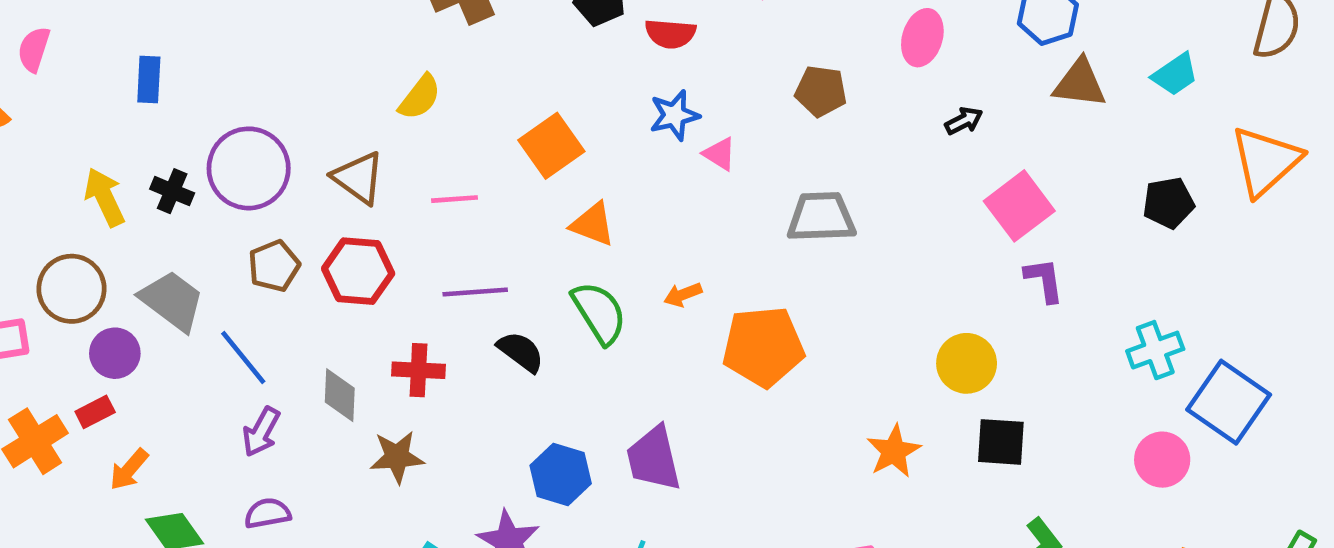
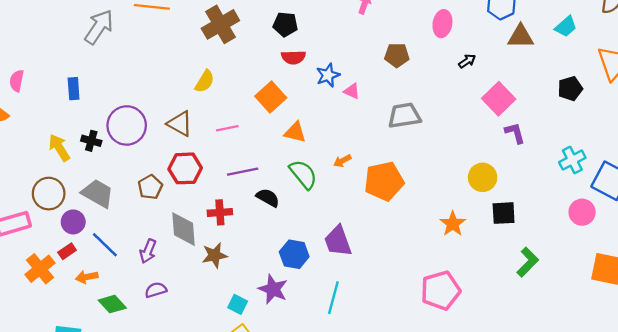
red semicircle: (670, 34) -> (293, 57), moved
brown pentagon: (274, 266) -> (150, 187), moved
blue line: (243, 358) -> (105, 245), moved
gray diamond: (340, 395) -> (184, 229), size x1.4
orange arrow: (129, 470) -> (87, 277), turned 45

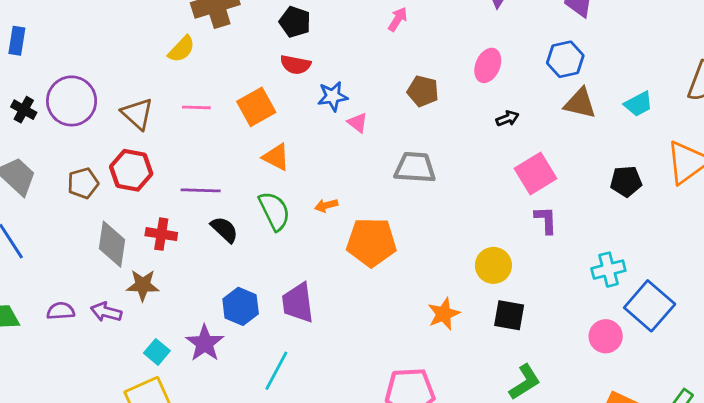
yellow semicircle: (205, 81) -> (181, 49), moved
pink line: (227, 128) -> (196, 107), moved
purple arrow: (148, 251) -> (106, 312), moved, turned 70

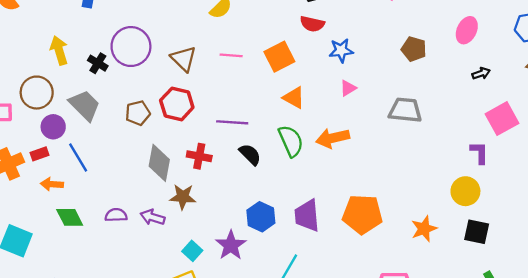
black cross: (24, 110) -> (98, 63), moved
pink triangle: (357, 123) -> (348, 88), moved, turned 48
orange arrow: (326, 205) -> (333, 138), size x1.8
purple L-shape: (546, 220) -> (479, 153), moved
orange pentagon: (371, 242) -> (362, 214), moved

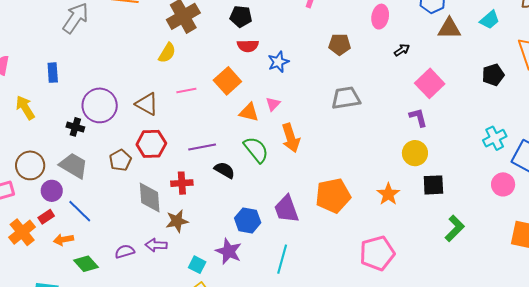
yellow arrow: (59, 50) -> (25, 108), moved
pink triangle: (348, 88) -> (273, 104), moved
orange arrow: (333, 138) -> (291, 138), turned -80

